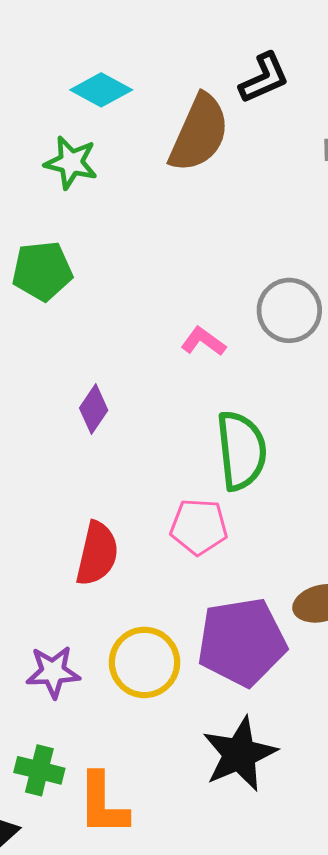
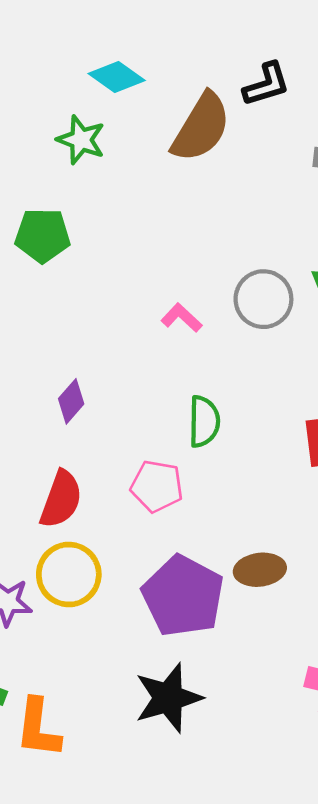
purple diamond: (94, 409) -> (71, 401), moved
green semicircle: (241, 451) -> (204, 421), size x0.7
purple pentagon: (242, 642) -> (183, 596), turned 30
yellow circle: (144, 662) -> (69, 575), moved

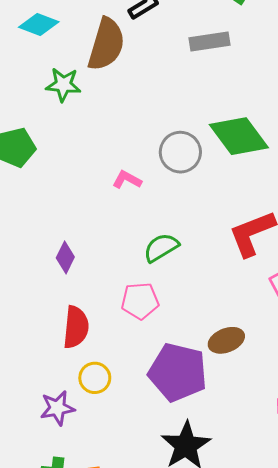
green star: (81, 140) -> (63, 85), moved
green semicircle: (204, 421) -> (161, 248), turned -108
yellow circle: (69, 575) -> (95, 378), size x0.7

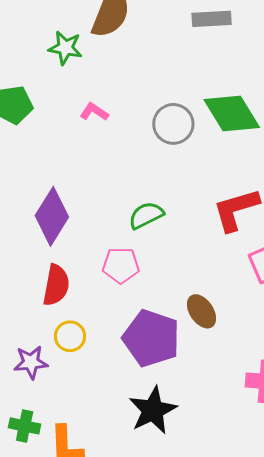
pink L-shape: (127, 180) -> (94, 112), moved
purple diamond: (65, 257) -> (52, 216), size x1.8
brown ellipse: (226, 340) -> (201, 311), turned 72

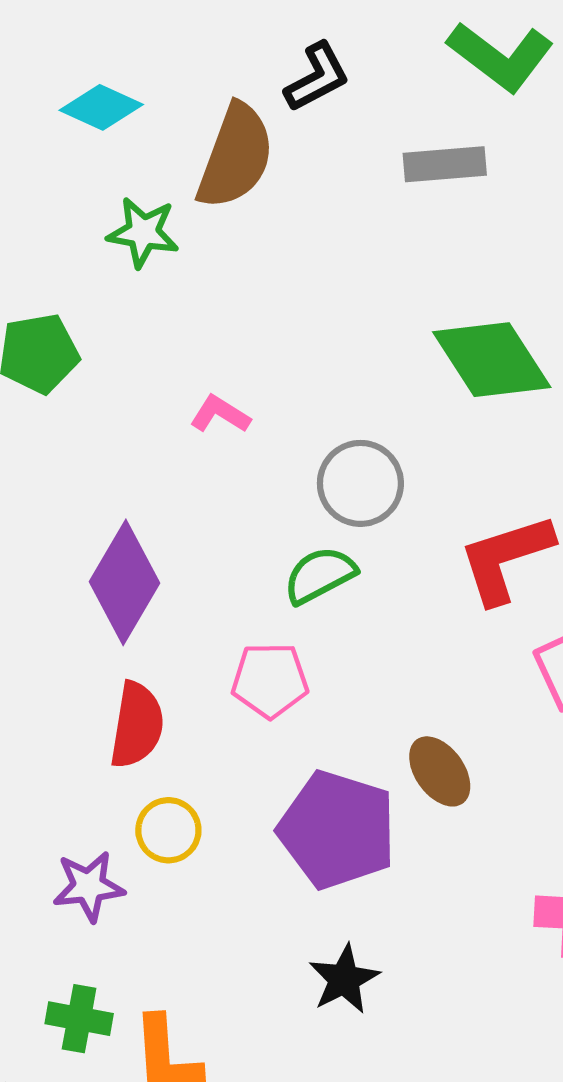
pink L-shape: (94, 112) -> (220, 414), moved
gray circle: (173, 124) -> (360, 483), moved
black star: (153, 410) -> (344, 979), size x0.7

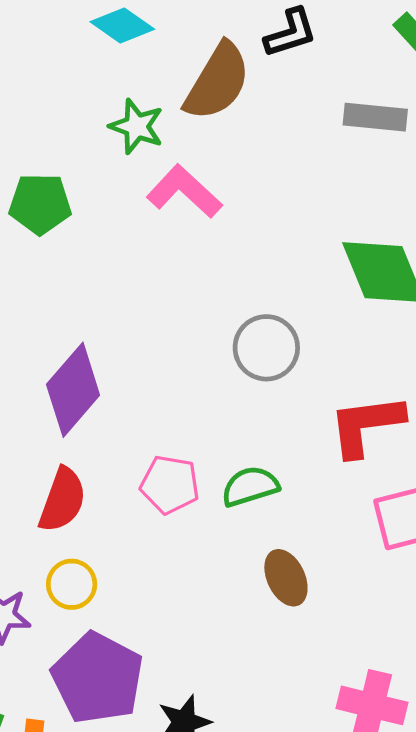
pink L-shape: (220, 414) -> (184, 191), moved, size x1.6
green semicircle: (320, 575) -> (250, 486), moved
purple pentagon: (337, 830) -> (98, 678), moved

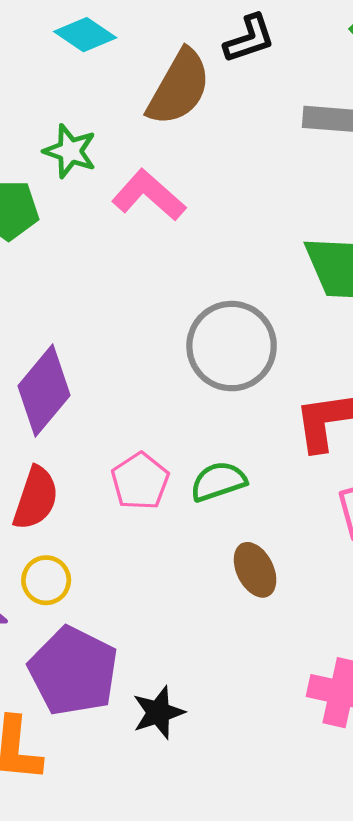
green star: (137, 126) -> (70, 151), moved
gray circle: (266, 348) -> (232, 346), size x1.4
pink pentagon: (170, 485) -> (140, 481), turned 30

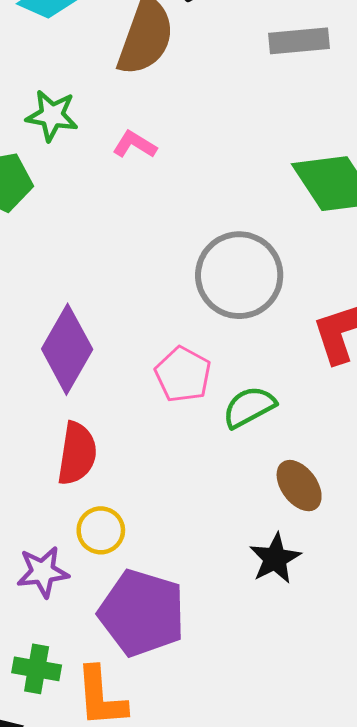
pink L-shape: (149, 195) -> (135, 145), size x0.6
pink pentagon: (140, 481) -> (183, 375), moved
black star: (158, 713) -> (275, 558), moved

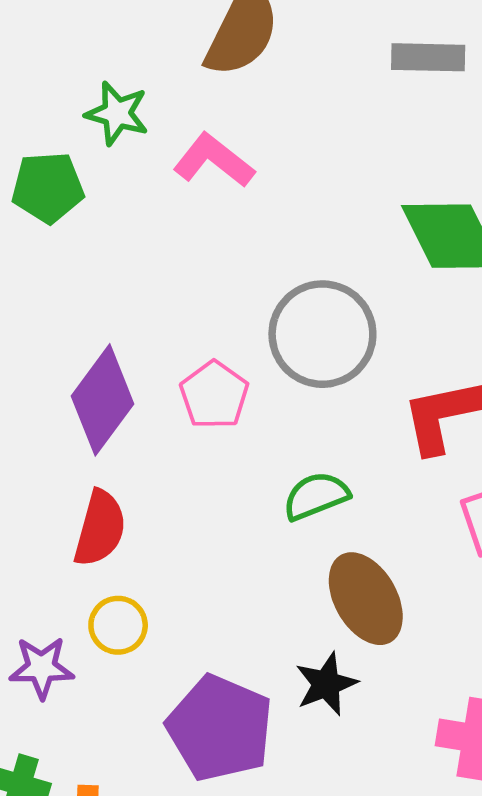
pink L-shape: (135, 145) -> (214, 160), size x1.5
pink pentagon: (183, 375) -> (214, 395), moved
brown ellipse: (299, 486) -> (366, 599), size x1.4
purple pentagon: (142, 613) -> (220, 728), moved

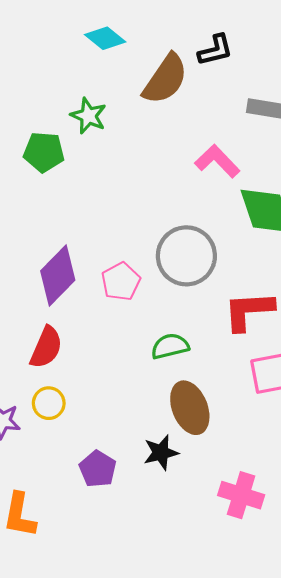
pink L-shape: (214, 160) -> (217, 161), moved
purple pentagon: (220, 728) -> (98, 469), size x0.6

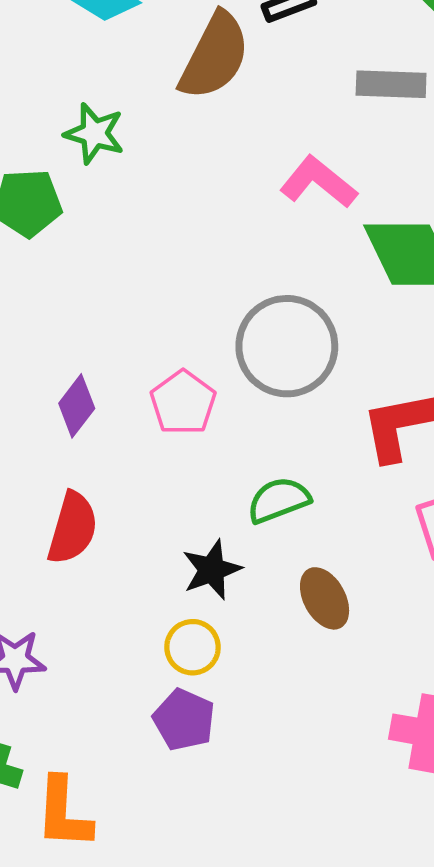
purple diamond: (58, 275) -> (77, 406), size x0.6
yellow circle: (49, 403) -> (193, 647), moved
brown ellipse: (190, 408) -> (325, 598), size x0.7
black star: (161, 453) -> (212, 570), moved

